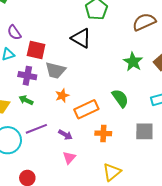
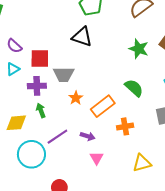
green arrow: (26, 100) -> (41, 110), turned 56
yellow triangle: (112, 172) -> (142, 163), turned 36

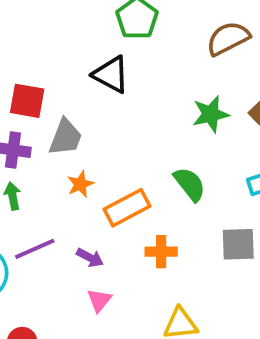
green star: (139, 49) -> (211, 114), turned 30
gray trapezoid: (64, 74) -> (66, 137), turned -80

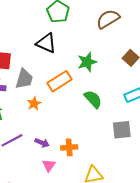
green star: (211, 114) -> (87, 62), moved
orange rectangle: (127, 208) -> (59, 81), moved
orange cross: (161, 252) -> (69, 147), moved

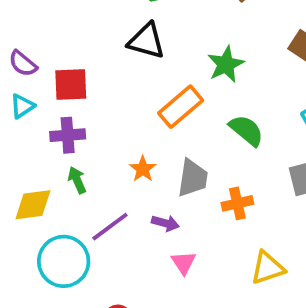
gray trapezoid: (24, 79) -> (193, 178), moved
orange star: (34, 104) -> (143, 169), moved
orange cross: (69, 147) -> (237, 203), moved

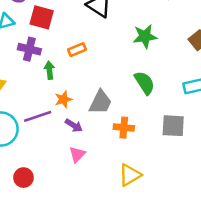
orange rectangle: (181, 107) -> (77, 50), moved, size x0.6
orange star: (143, 169) -> (63, 99), moved
green arrow: (77, 180) -> (49, 70), moved
yellow triangle: (267, 268) -> (130, 175), turned -30

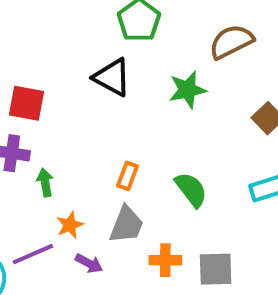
green star: (145, 36) -> (187, 90), moved
orange rectangle: (77, 50) -> (128, 176), moved, turned -42
gray square: (173, 126) -> (216, 269), moved

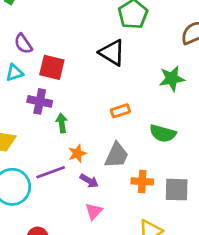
green star: (187, 90) -> (172, 79), moved
orange rectangle: (128, 176) -> (120, 111), moved, turned 48
green semicircle: (191, 190) -> (163, 133), turned 140

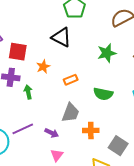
orange star: (77, 154) -> (43, 67), moved
gray square: (177, 190) -> (118, 146), moved, turned 36

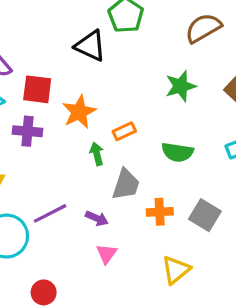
black triangle: (61, 37) -> (90, 46), moved
orange star: (43, 67) -> (79, 112), size x1.5
green arrow: (28, 92) -> (97, 154), moved
gray square: (118, 146) -> (205, 215), moved

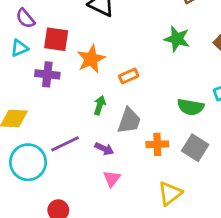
green star: (181, 86) -> (177, 39), turned 30
green semicircle: (177, 152) -> (191, 107), moved
green arrow: (97, 154) -> (100, 105), moved, turned 30

